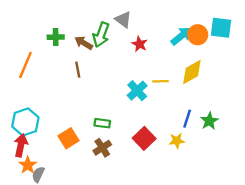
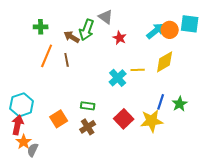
green cross: (56, 37) -> (41, 27), moved
orange line: (25, 65) -> (47, 56), moved
yellow star: (177, 141) -> (152, 121), size x1.6

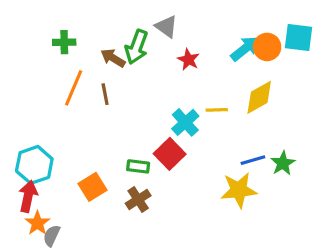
blue line: (161, 102) -> (253, 160), turned 56
red square: (124, 119) -> (170, 154), moved

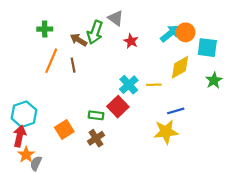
cyan square: (299, 38) -> (207, 48), moved
yellow line: (217, 110) -> (154, 85), moved
green star: (283, 163) -> (214, 80), moved

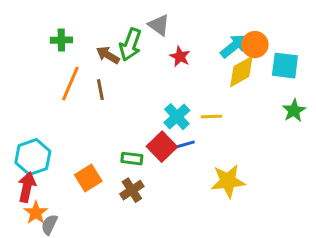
yellow diamond: (180, 67) -> (241, 72), moved
blue line: (176, 111) -> (183, 145), moved

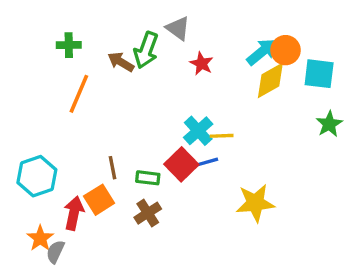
brown line: (100, 90) -> (112, 168), moved
yellow line: (211, 117) -> (222, 136), moved
red arrow: (27, 187) -> (74, 213), moved

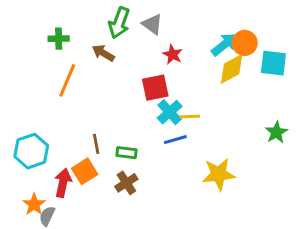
green arrow: (146, 50) -> (119, 23), moved
green star: (329, 124) -> (276, 132), moved
red square: (181, 164) -> (155, 88), moved, turned 32

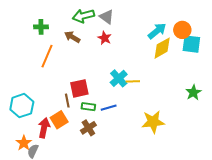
green arrow: (119, 23) -> (83, 16), turned 55
orange circle: (245, 43) -> (182, 30), moved
red star: (173, 54) -> (105, 38), moved
red square: (155, 88) -> (79, 88), moved
blue line: (175, 140) -> (109, 108), moved

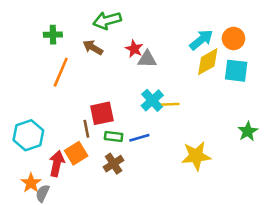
gray triangle: (107, 17) -> (147, 59), moved, turned -35
cyan square: (191, 44) -> (236, 71), moved
green star: (193, 92) -> (248, 131), moved

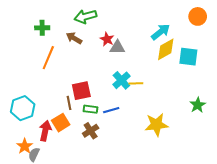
orange circle: (234, 38) -> (198, 16), moved

